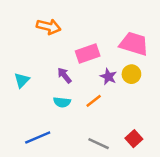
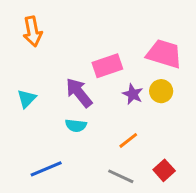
orange arrow: (49, 27) -> (33, 31), moved, turned 65
purple arrow: (64, 75) -> (79, 93), size x1.5
orange line: (94, 101) -> (128, 140), moved

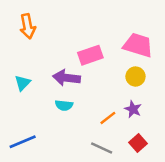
purple arrow: (79, 93) -> (66, 78), turned -44
purple star: (133, 94) -> (133, 109), moved
blue line: (46, 169) -> (23, 142), moved

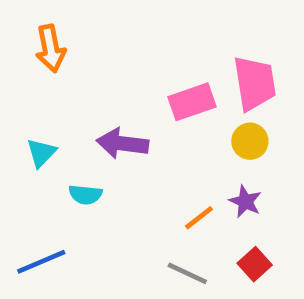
pink trapezoid: (138, 45) -> (255, 83), turned 64
pink rectangle: (90, 55) -> (192, 102), moved
cyan semicircle: (64, 105) -> (85, 195), moved

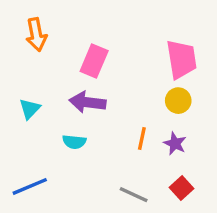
pink rectangle: (192, 102) -> (94, 61), moved, turned -48
cyan semicircle: (85, 195) -> (74, 142), moved
orange line: (199, 218) -> (142, 139), moved, turned -40

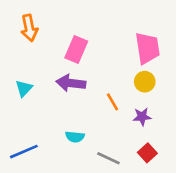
orange line: (142, 139) -> (112, 102), moved, turned -42
cyan semicircle: (74, 142) -> (75, 137), moved
purple star: (175, 143) -> (142, 117), turned -30

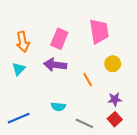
orange arrow: (29, 28) -> (23, 42), moved
pink trapezoid: (147, 48) -> (99, 31), moved
purple star: (142, 117) -> (115, 99), moved

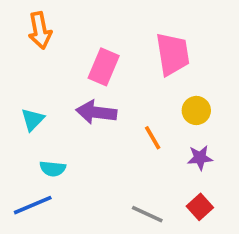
orange arrow: (23, 42) -> (40, 31), moved
purple star: (115, 99) -> (200, 158), moved
cyan semicircle: (58, 107) -> (53, 169), moved

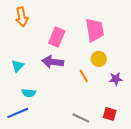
yellow circle: (196, 110) -> (99, 59), moved
purple star: (200, 158) -> (116, 79), moved
red square: (200, 207) -> (110, 114), turned -32

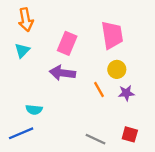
cyan triangle: (18, 66) -> (22, 50), moved
purple star: (116, 79) -> (126, 93), moved

